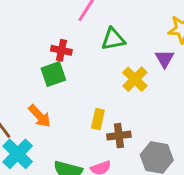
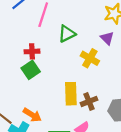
orange arrow: (40, 116) -> (32, 115), moved
yellow rectangle: (98, 119) -> (71, 94), size x1.5

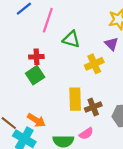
green triangle: (67, 34) -> (71, 39), turned 42
yellow cross: (90, 58) -> (94, 64), turned 36

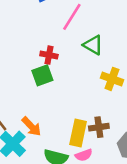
yellow cross: (94, 64) -> (112, 79), turned 30
yellow rectangle: (75, 99) -> (78, 133), moved

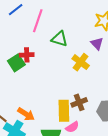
green square: (42, 75) -> (16, 63), moved
yellow cross: (112, 79) -> (81, 62), turned 30

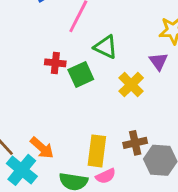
green square: (16, 63) -> (81, 75), moved
brown cross: (79, 102) -> (135, 143), moved

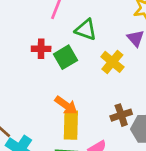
orange arrow: (42, 148) -> (66, 105), moved
yellow rectangle: (97, 151) -> (71, 125), moved

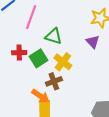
yellow cross: (112, 62) -> (63, 62), moved
brown cross: (121, 115) -> (54, 81), moved

